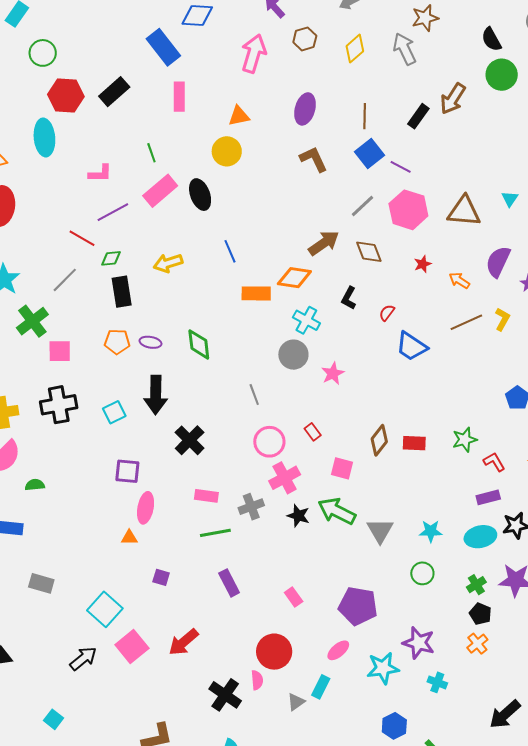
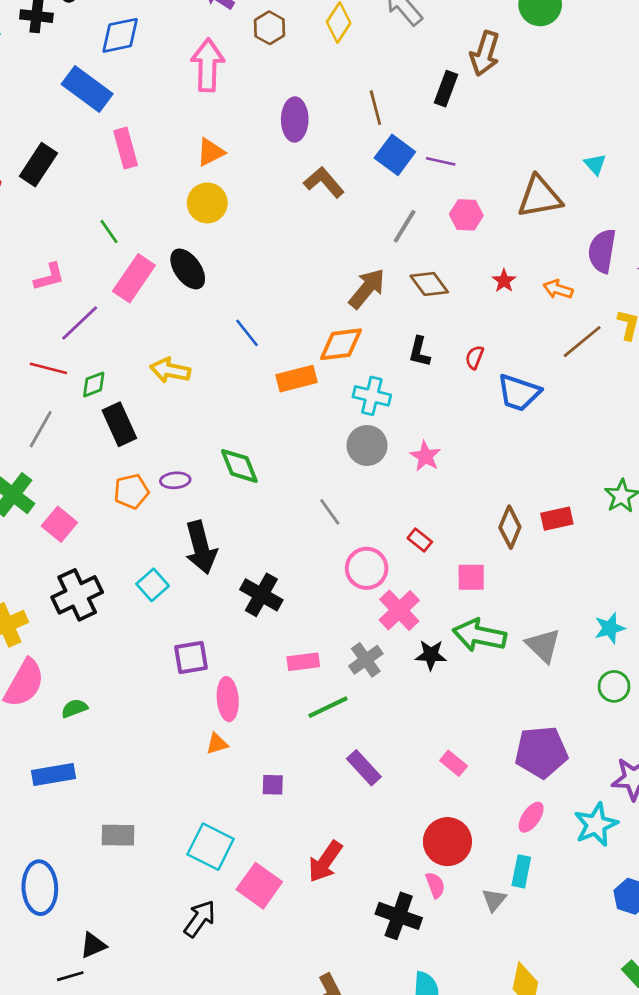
pink hexagon: (408, 210) -> (466, 215), size x0.6
yellow arrow: (168, 263) -> (170, 370), turned 44
pink square: (60, 351) -> (59, 524), turned -35

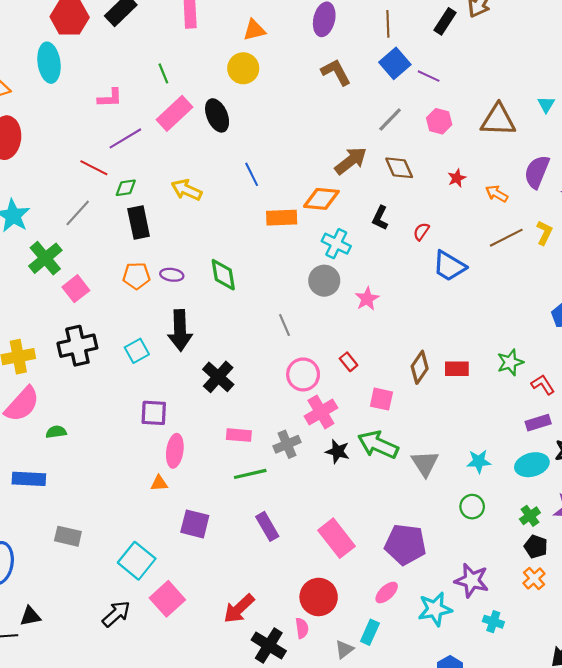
pink rectangle: (454, 763) -> (337, 538), size x1.8
purple square: (273, 785) -> (195, 524), size x1.6
red arrow: (325, 862) -> (239, 609), moved

